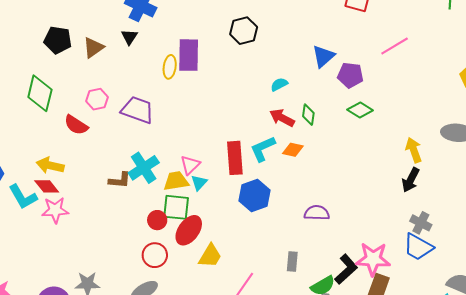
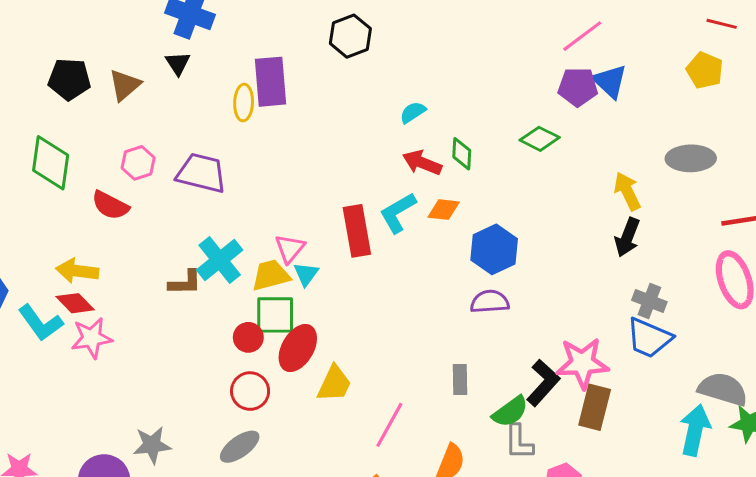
blue triangle: (323, 56) -> (610, 81), moved, turned -30
purple pentagon: (350, 75) -> (578, 87), moved
blue hexagon: (255, 195) -> (494, 249), moved

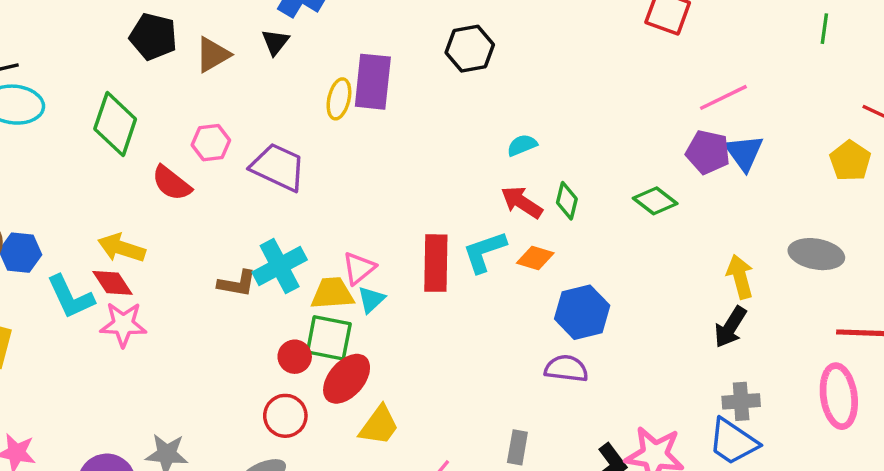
gray cross: (649, 301) -> (741, 401), turned -36

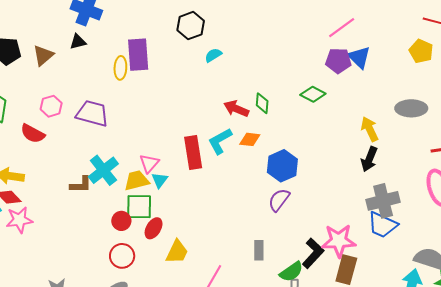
black triangle: (275, 42) -> (78, 42), turned 48
cyan semicircle: (522, 145) -> (213, 55), moved
purple semicircle: (566, 369) -> (279, 200), turned -50
red ellipse: (347, 379) -> (154, 228), size x0.7
gray cross: (741, 401) -> (383, 201), size x1.5

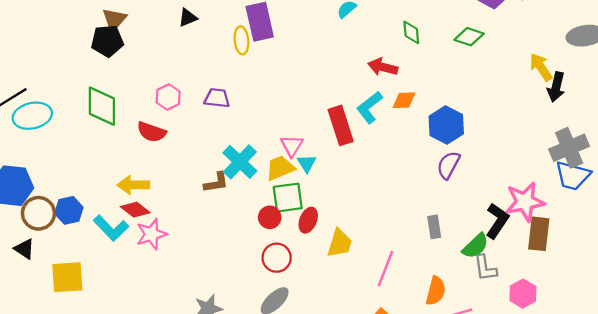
brown triangle: (43, 55) -> (114, 20), moved
green diamond: (262, 103) -> (411, 32), moved
purple trapezoid: (92, 113) -> (217, 98), size x0.7
black arrow: (369, 159) -> (556, 87), moved

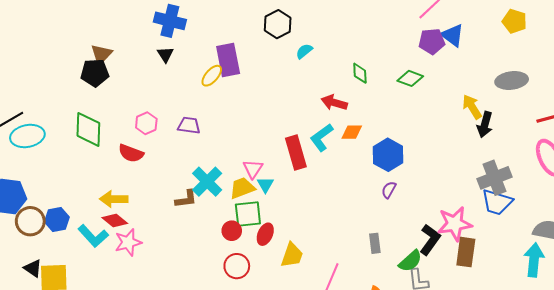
black triangle: (188, 18) -> (165, 54), turned -42
yellow ellipse: (242, 40) -> (212, 76), turned 45
purple semicircle: (448, 165) -> (389, 190), size x0.7
black triangle: (24, 249) -> (33, 268), moved

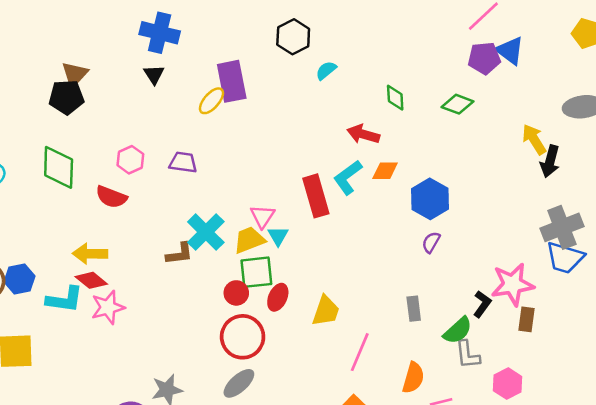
cyan L-shape: (93, 236) -> (65, 299), turned -40
black L-shape: (430, 240) -> (482, 304), size x0.7
brown rectangle: (466, 252) -> (526, 319), size x0.7
yellow trapezoid: (292, 255) -> (326, 311), moved
red circle: (237, 266) -> (243, 337), size x1.4

